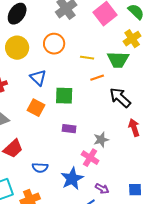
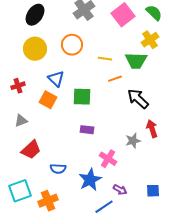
orange square: (36, 108) -> (48, 100), moved
gray star: (101, 140) -> (133, 141), moved

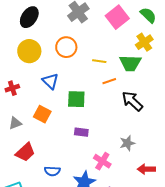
orange square: (48, 100) -> (42, 114), moved
red arrow: (152, 129) -> (146, 169), moved, turned -72

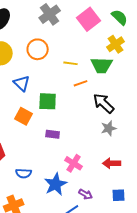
orange square: (42, 114) -> (24, 116), moved
gray star: (127, 143) -> (109, 128), moved
red arrow: (146, 169) -> (112, 163), moved

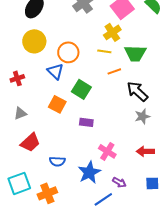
yellow cross: (116, 44) -> (112, 32), moved
orange circle: (38, 49) -> (68, 52), moved
green square: (48, 101) -> (81, 89), turned 30

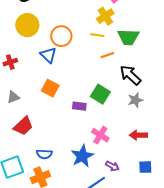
green square: (81, 89) -> (100, 94), moved
blue semicircle: (57, 161) -> (44, 154), moved

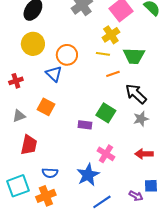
orange square: (50, 88) -> (46, 107), moved
red trapezoid: (23, 126) -> (29, 145), turned -35
purple arrow: (112, 166) -> (136, 196), moved

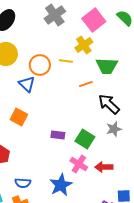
yellow line: (103, 54) -> (66, 61), moved
green square: (106, 113) -> (85, 139), moved
red arrow: (144, 154) -> (104, 167), moved

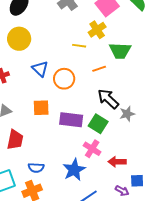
orange circle: (40, 65) -> (64, 79), moved
black arrow: (109, 104) -> (108, 99), moved
orange square: (19, 117) -> (41, 108), moved, turned -30
purple rectangle: (58, 135) -> (71, 120), size x1.6
red arrow: (104, 167) -> (117, 162), moved

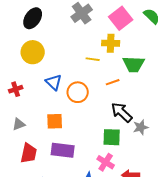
yellow cross: (97, 30) -> (111, 43), turned 36
purple rectangle: (71, 120) -> (63, 150), moved
green square: (98, 124) -> (112, 137), turned -30

